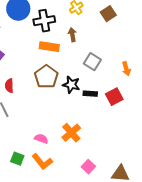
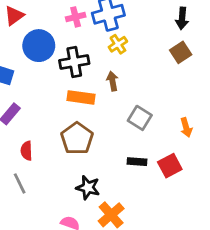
brown square: (108, 14) -> (181, 52), moved
black star: (71, 85) -> (88, 188), moved

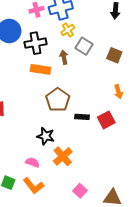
brown square: (181, 52) -> (114, 55), moved, turned -35
gray square: (140, 118) -> (84, 46), moved
brown pentagon: (77, 138) -> (58, 100), moved

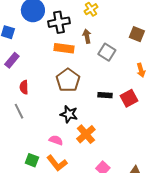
gray square: (84, 46) -> (107, 52), moved
brown pentagon: (58, 100) -> (68, 80), moved

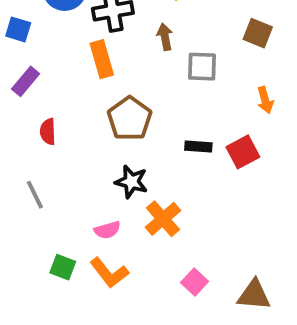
orange rectangle: (64, 48) -> (102, 59), moved, turned 66
gray square: (107, 52) -> (202, 67), turned -30
gray line: (19, 111) -> (35, 195), moved
pink semicircle: (56, 140) -> (107, 230), turned 144

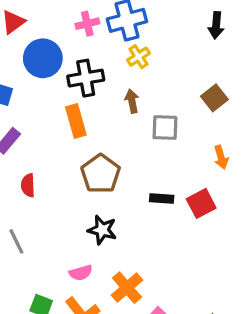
brown square: (258, 33) -> (214, 98), turned 30
orange cross: (163, 219) -> (127, 288), moved

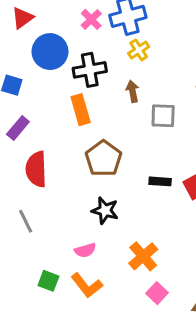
pink cross: (87, 24) -> (91, 19), turned -30
red semicircle: (28, 185) -> (36, 169), size x1.6
orange cross: (127, 288) -> (143, 256), moved

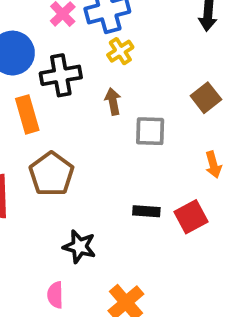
orange rectangle: (81, 110) -> (27, 114), moved
brown pentagon: (103, 159) -> (51, 174), moved
pink semicircle: (85, 250) -> (55, 295), turned 105

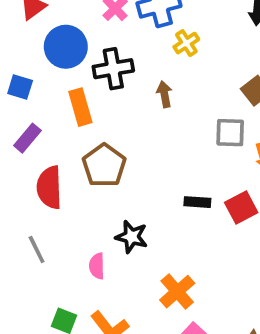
yellow cross: (120, 51) -> (186, 43), moved
gray square: (150, 131) -> (230, 133), moved
pink semicircle: (55, 295) -> (97, 266), moved

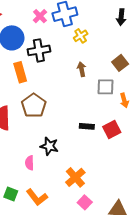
brown arrow: (164, 94) -> (82, 69), moved

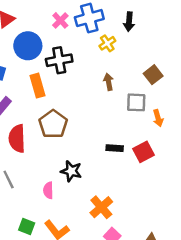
black arrow: (121, 17) -> (129, 22), moved

